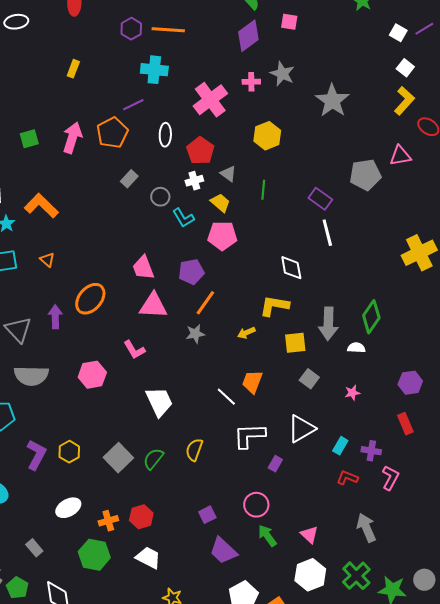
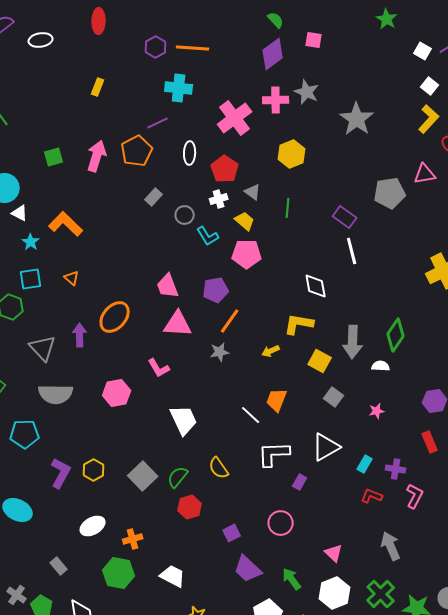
pink cross: (251, 82) -> (276, 100), size x1.4
yellow square: (295, 343) -> (320, 361), turned 35
yellow semicircle: (194, 450) -> (219, 468), turned -55
red hexagon: (141, 517) -> (190, 507), moved
green arrow: (267, 536) -> (292, 579), moved

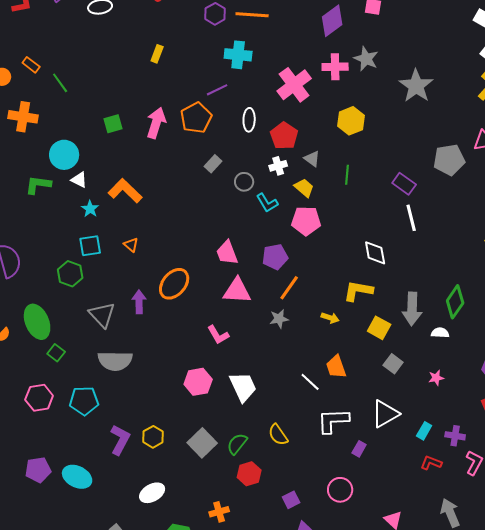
yellow arrow: (271, 351) -> (330, 318), turned -138
pink hexagon: (117, 393) -> (198, 382), moved
orange trapezoid: (277, 400) -> (336, 367), turned -40
orange cross: (133, 539) -> (219, 512), moved

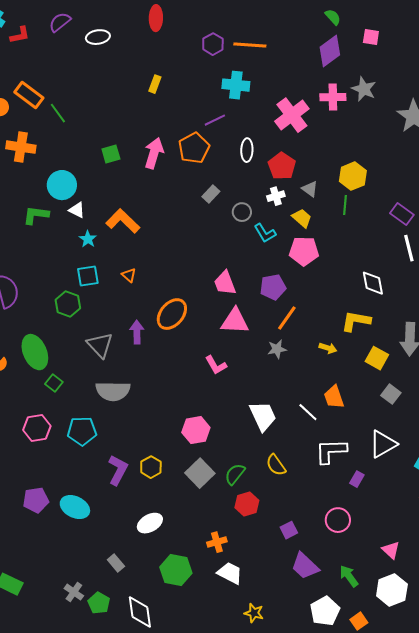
orange rectangle: (31, 65) -> (29, 95), size x1.6
yellow hexagon: (351, 121) -> (353, 176), moved
pink hexagon: (198, 382) -> (196, 430), moved
white trapezoid: (243, 387) -> (263, 416), moved

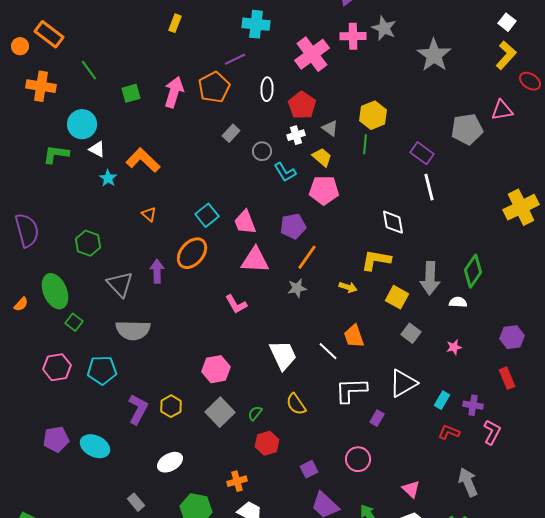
green line: (58, 113) -> (89, 70), moved
cyan square: (88, 276) -> (207, 215), moved, turned -30
green semicircle: (235, 474) -> (255, 413), size x0.7

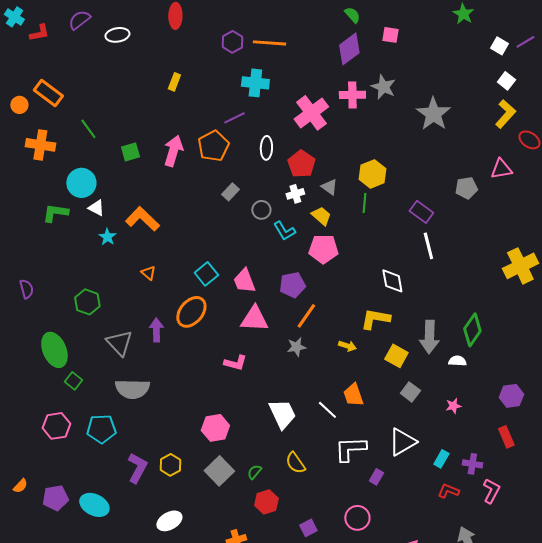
gray pentagon: (467, 129) -> (466, 188), size x0.7
purple semicircle: (27, 230) -> (26, 289), size x0.6
orange semicircle: (21, 304) -> (20, 486), moved
pink L-shape: (236, 304) -> (235, 363), turned -45

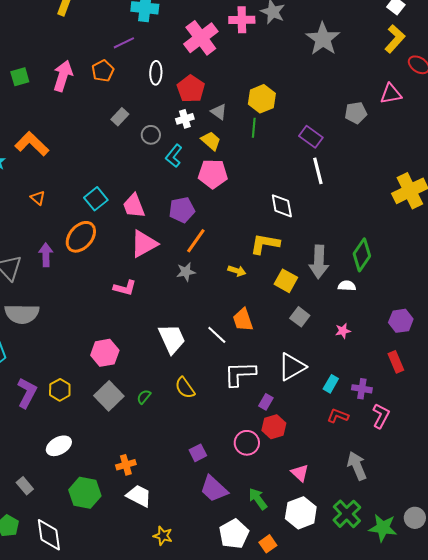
orange pentagon: (213, 146) -> (103, 71), size x0.7
cyan L-shape: (284, 231) -> (174, 156), turned 70
pink triangle: (254, 319) -> (144, 244), turned -32
red hexagon: (266, 502) -> (274, 427), moved

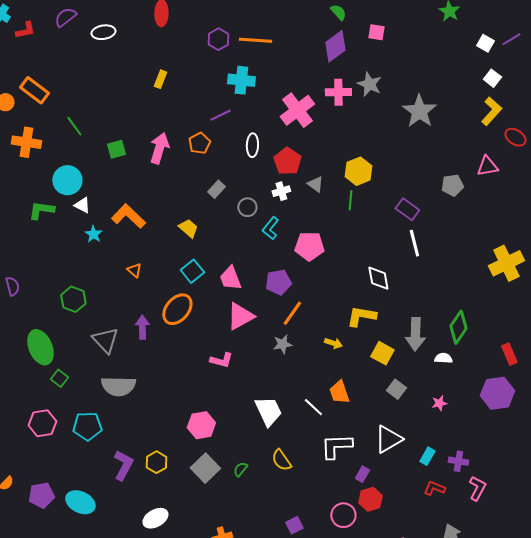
yellow trapezoid: (211, 141) -> (188, 228), moved
purple hexagon: (401, 321) -> (497, 393), size x1.4
red rectangle: (396, 362) -> (509, 354), moved

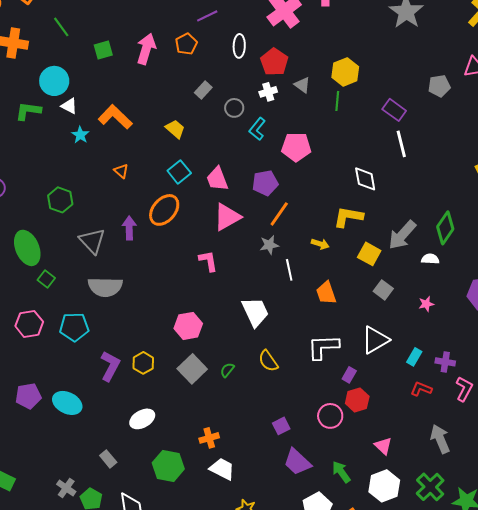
gray arrow: (415, 334) -> (402, 235), turned 40
pink L-shape: (221, 360) -> (208, 261), turned -115
white line: (313, 407) -> (289, 270), moved, turned 35

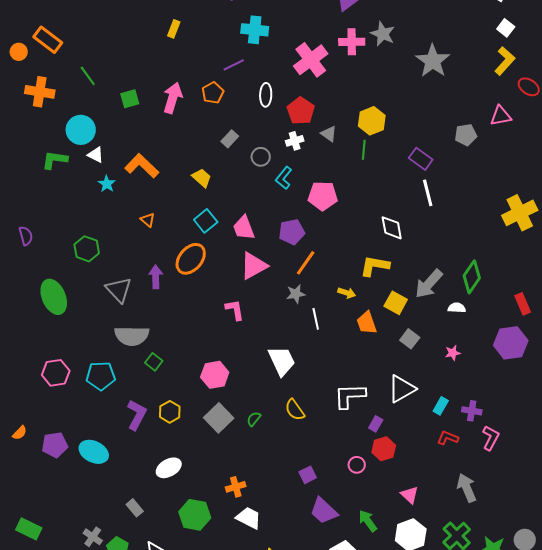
green square: (46, 279) -> (154, 362), moved
orange trapezoid: (326, 293) -> (367, 323), moved
pink circle: (330, 416) -> (357, 465), size x0.7

